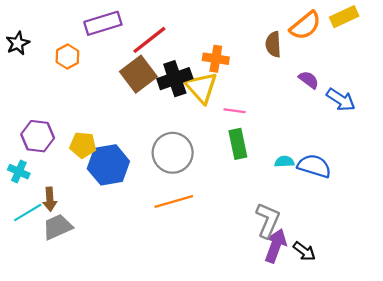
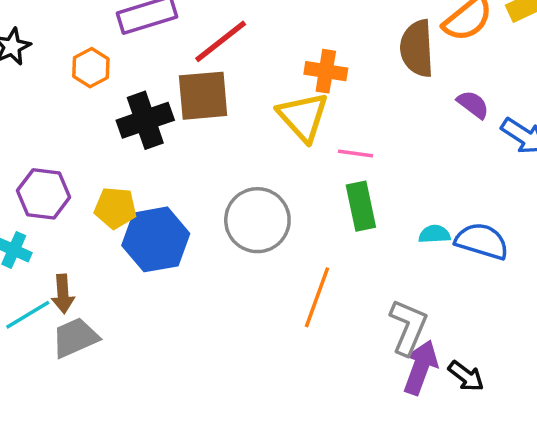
brown semicircle: (273, 44) -> (417, 48), size x1.4
brown square: (138, 74) -> (203, 96), turned 32
black cross: (175, 79) -> (145, 120), moved
orange line: (174, 201) -> (317, 297), moved, turned -54

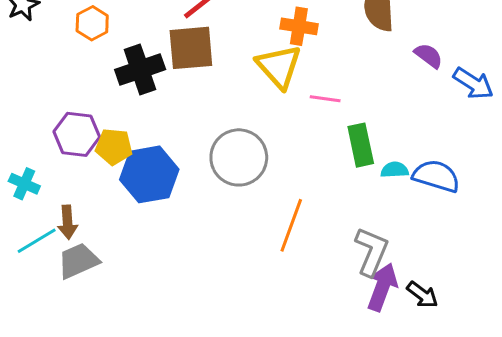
purple hexagon: (44, 194) -> (77, 134), moved
green rectangle: (361, 206) -> (361, 145), moved

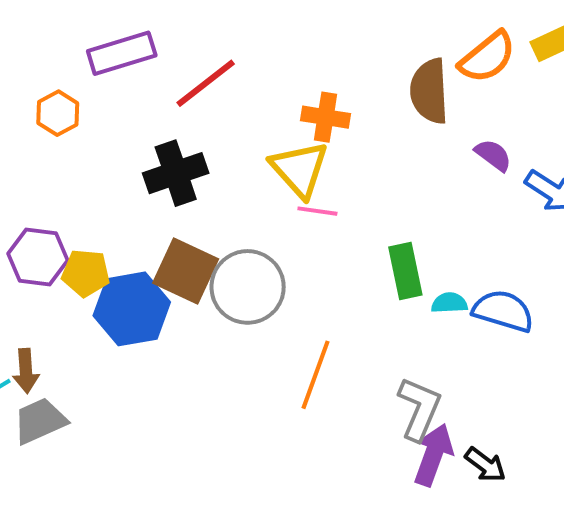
brown square: (191, 48) -> (186, 271), moved, turned 30
black cross: (140, 70) -> (176, 173), moved
pink line: (325, 99) -> (317, 211), moved

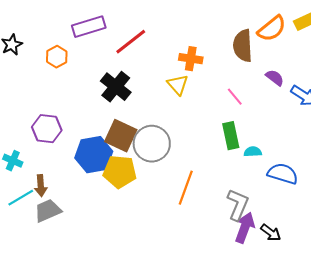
yellow triangle: (299, 169) -> (178, 85), size x0.7
black cross: (176, 173) -> (116, 87), turned -32
pink line: (317, 211) -> (235, 97), moved, turned 42
yellow pentagon: (86, 273) -> (120, 172), moved, size x1.4
blue semicircle: (503, 311) -> (283, 174), moved

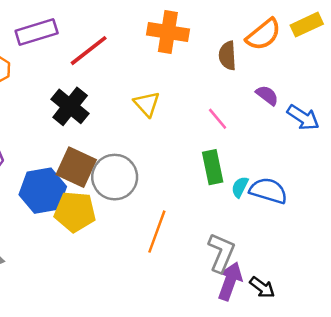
brown semicircle: (243, 46) -> (227, 56), size x0.7
orange cross: (191, 59) -> (168, 32), moved, size x1.4
cyan semicircle: (253, 152) -> (240, 187), turned -60
blue semicircle: (283, 174) -> (268, 191), moved

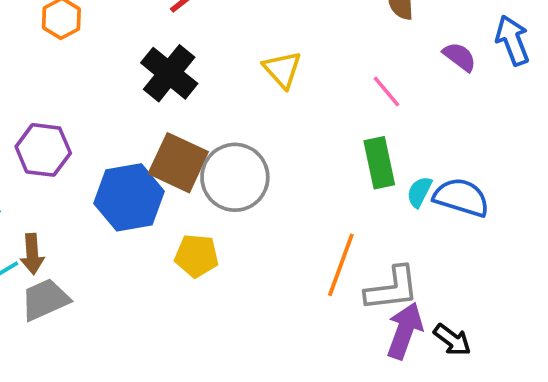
blue arrow: (303, 118) -> (512, 40), moved, turned -144
yellow pentagon: (75, 212) -> (197, 256), moved, size x0.7
orange line: (157, 232) -> (341, 265), moved
gray L-shape: (221, 253) -> (392, 289), turned 60

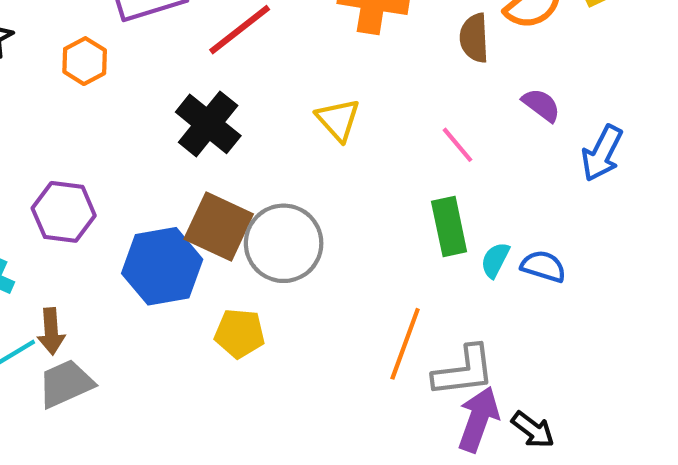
blue arrow: (512, 40) -> (602, 153), moved, turned -132
blue semicircle: (461, 197) -> (543, 266), size x0.7

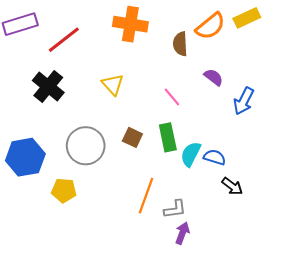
brown square: (219, 227) -> (132, 137), moved, size x0.6
cyan semicircle: (495, 260) -> (191, 154), size x1.4
gray L-shape: (464, 371) -> (175, 209), size x0.7
purple arrow: (478, 419) -> (182, 233), size x0.7
black arrow: (533, 430) -> (232, 186), moved

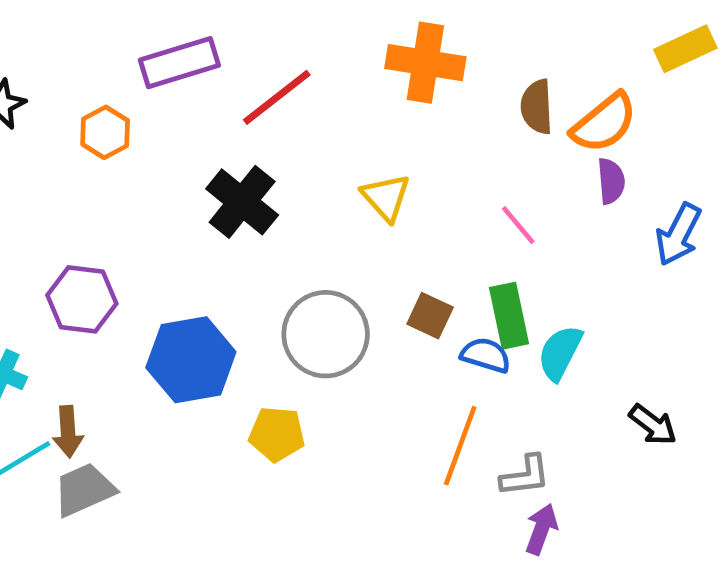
orange semicircle: (210, 26) -> (604, 123), moved
purple semicircle: (214, 77) -> (611, 181), turned 48
blue semicircle: (215, 157) -> (486, 355), moved

